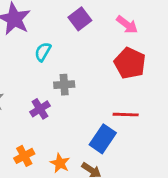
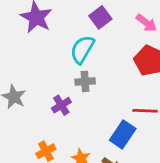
cyan semicircle: (43, 52) -> (82, 49), moved, size x1.5

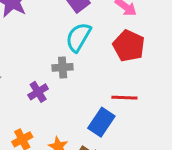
cyan semicircle: (82, 49) -> (78, 37), moved

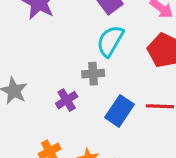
blue rectangle: (101, 122) -> (120, 111), moved

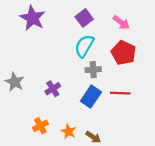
gray cross: (93, 74) -> (93, 70), moved

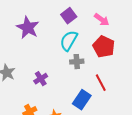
purple star: (33, 18) -> (28, 28), moved
red line: (120, 93) -> (101, 83), turned 60
blue rectangle: (91, 97) -> (82, 100), moved

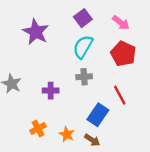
gray cross: (77, 62) -> (84, 77), moved
purple cross: (41, 79) -> (51, 91), turned 32

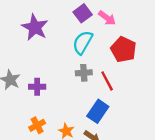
pink arrow: (121, 23) -> (107, 18), moved
purple cross: (51, 91) -> (37, 87), moved
red line: (120, 95) -> (107, 81), moved

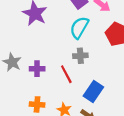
red line: (107, 81) -> (66, 74), moved
orange cross: (37, 125) -> (37, 104), turned 32

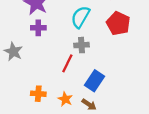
purple cross: (37, 69) -> (38, 28), moved
red line: (66, 74) -> (67, 63), turned 54

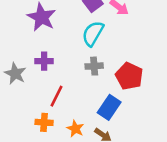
red pentagon: (118, 23) -> (129, 76), moved
purple cross: (38, 28) -> (44, 61), moved
red line: (67, 63) -> (57, 96), moved

